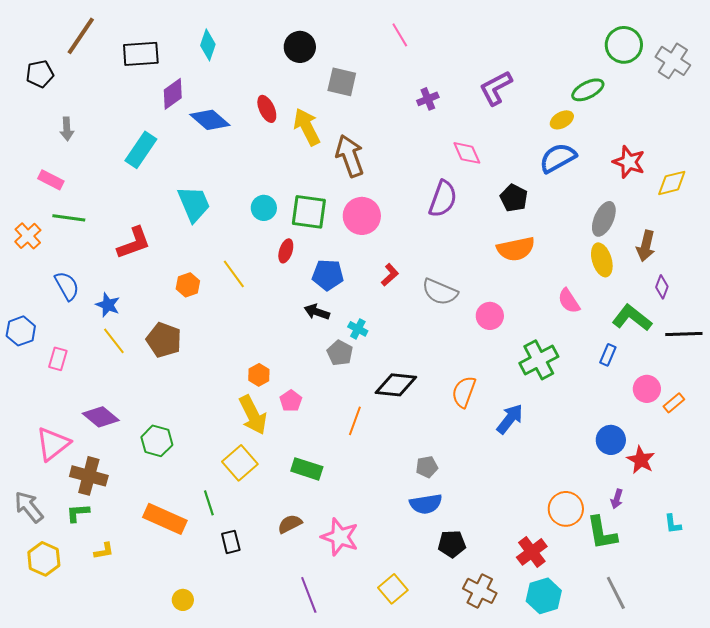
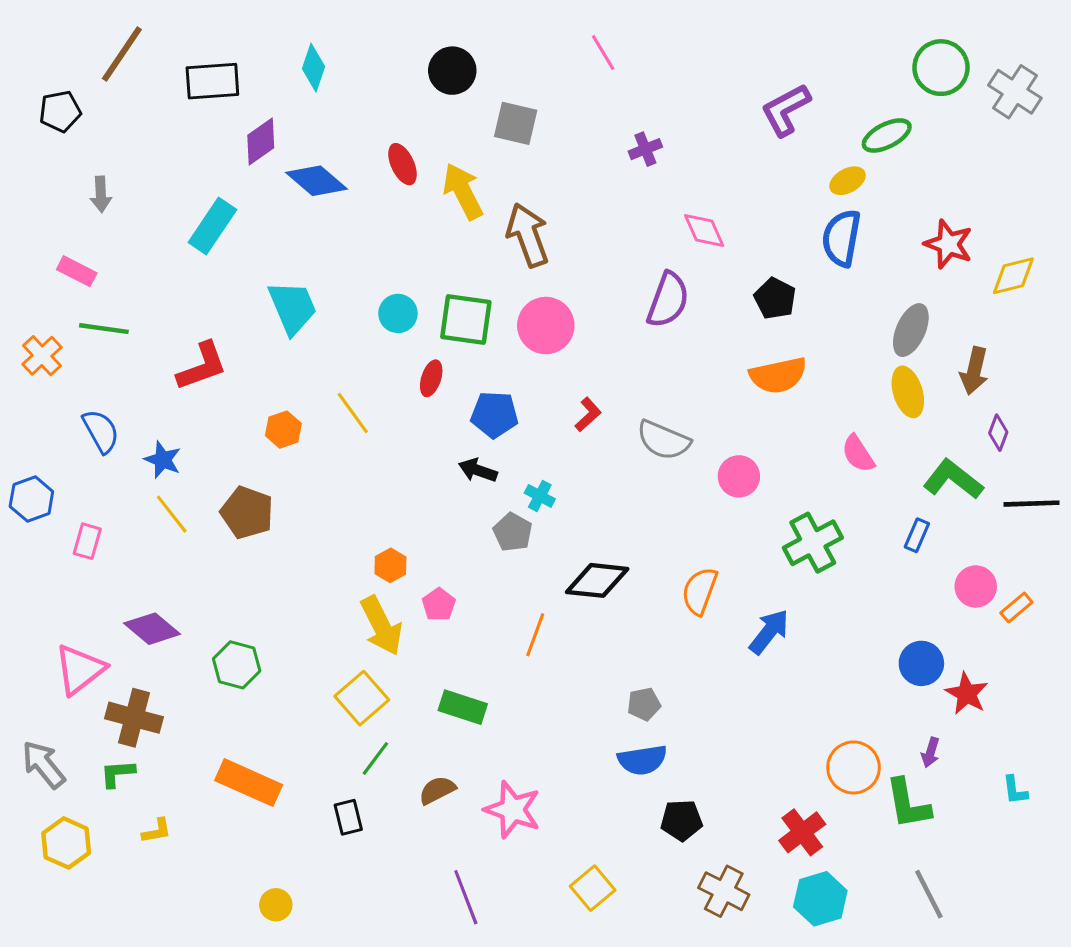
purple L-shape: (496, 88) -> (786, 110), moved
blue semicircle: (558, 158) -> (841, 238), turned -51
green line: (209, 503) -> (375, 758), moved, turned 55

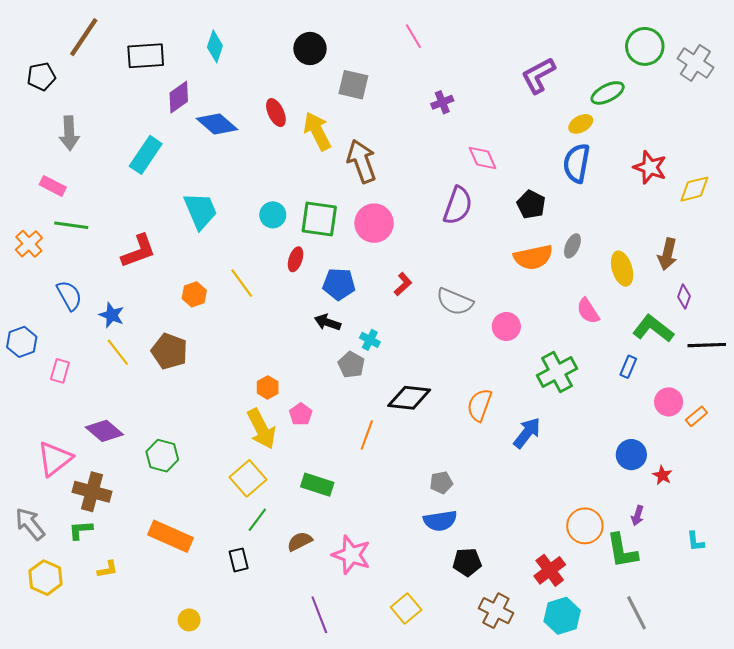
gray arrow: (101, 194) -> (69, 133), size x1.4
gray ellipse: (911, 330) -> (572, 246), moved, size x0.7
red star: (967, 694) -> (662, 475), size x0.7

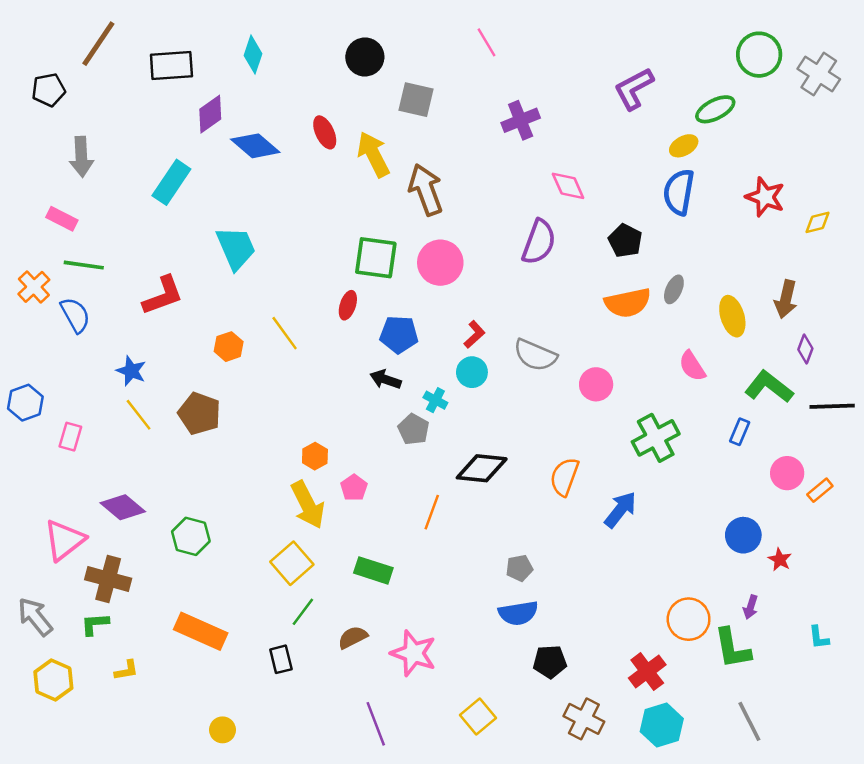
purple cross: (442, 102) -> (521, 120), size x1.4
yellow diamond: (694, 189) -> (818, 222), size x0.7
cyan circle: (273, 215) -> (472, 372), moved
blue semicircle: (69, 295) -> (75, 315), moved

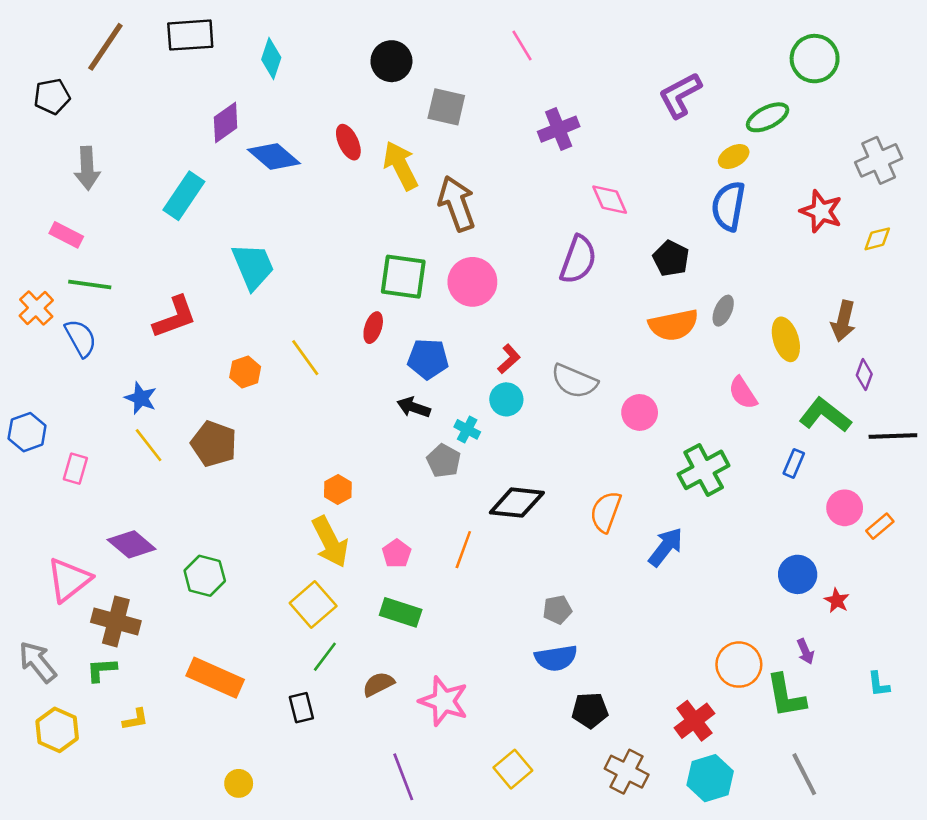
black rectangle: (171, 66) -> (190, 35), moved
gray cross: (819, 74) -> (879, 160), moved, turned 33
pink pentagon: (354, 488) -> (397, 554), moved
purple arrow: (751, 607) -> (805, 651), turned -40

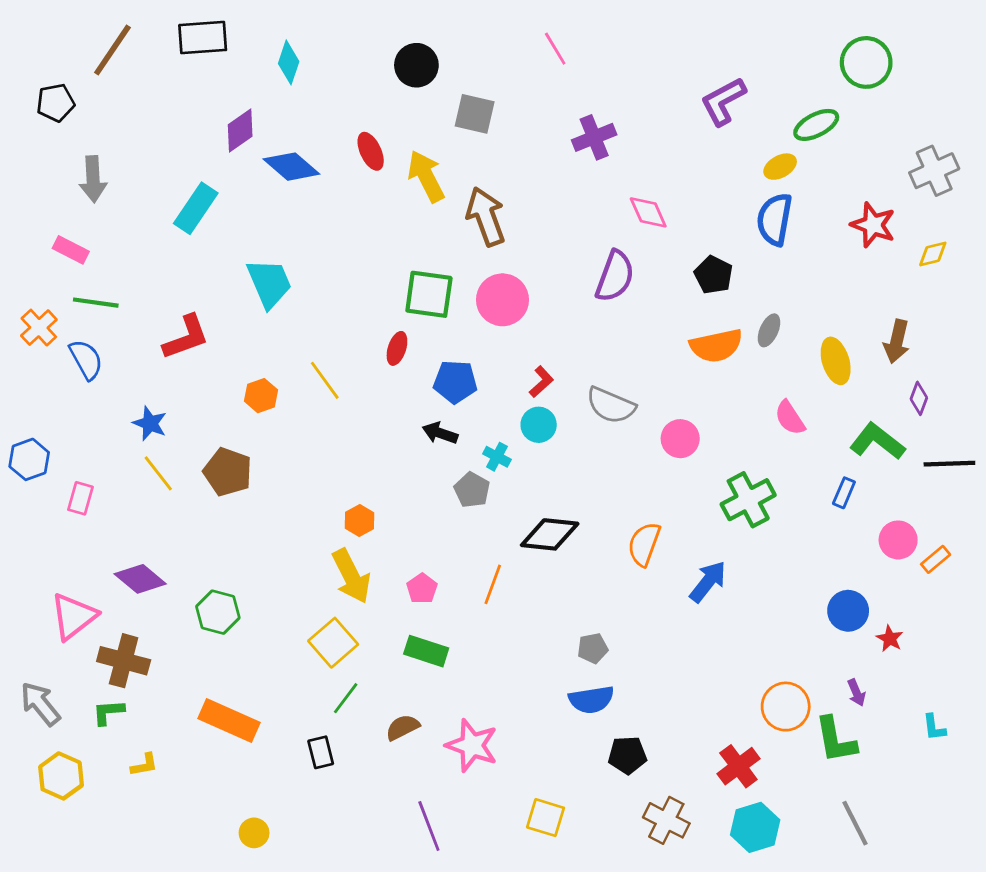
yellow square: (513, 769) -> (546, 818), turned -33

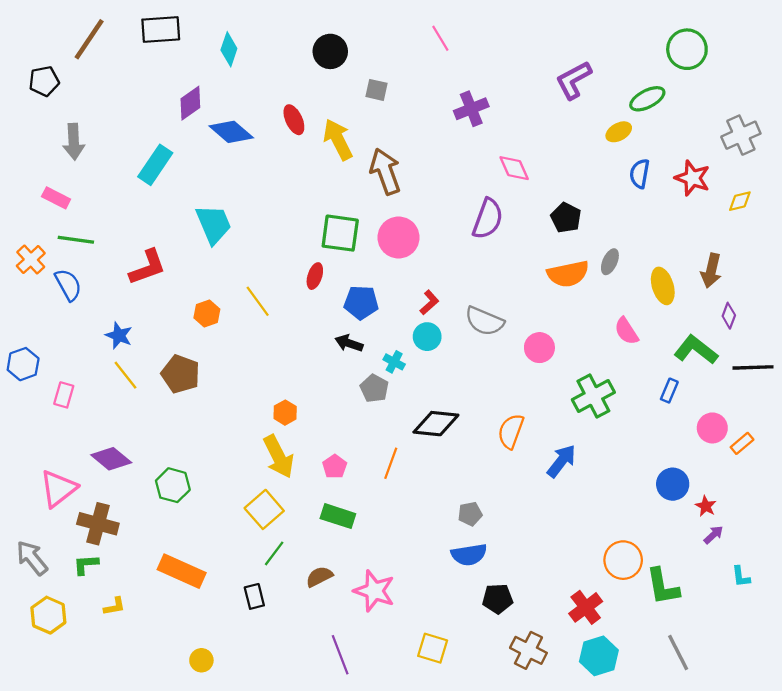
gray square: (475, 114) -> (376, 90), size x0.7
blue semicircle: (775, 219) -> (640, 174), moved, size x0.7
purple arrow: (856, 693) -> (713, 535), moved, turned -110

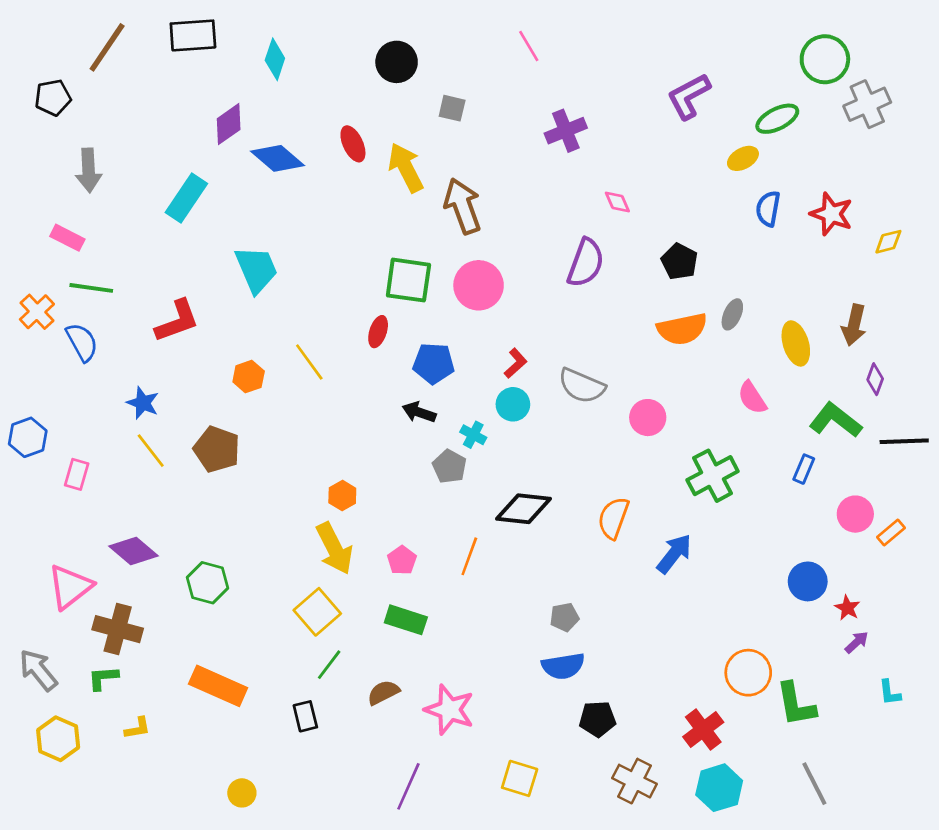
gray cross: (741, 135) -> (867, 104), moved
pink diamond: (514, 168) -> (617, 202), size x0.7
purple line: (340, 655) -> (408, 786), turned 45

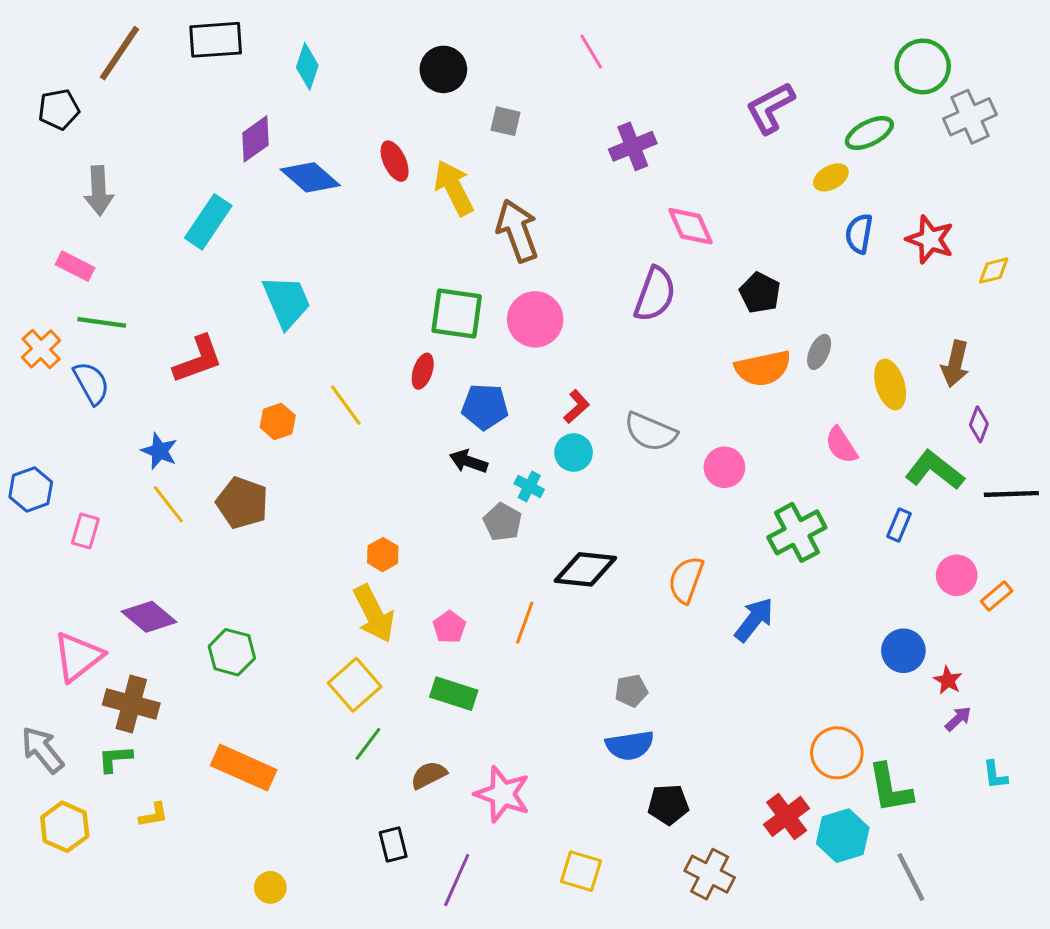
pink diamond: (617, 202) -> (690, 226), size x1.6
black rectangle: (305, 716) -> (393, 845), moved
cyan hexagon: (719, 788) -> (843, 836), moved

